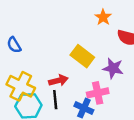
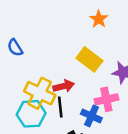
orange star: (103, 17) -> (99, 19), moved
yellow cross: (21, 86) -> (40, 93), moved

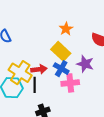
orange star: (99, 19) -> (66, 29), moved
blue cross: (91, 116) -> (61, 69), moved

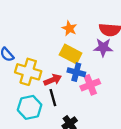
purple star: (85, 64) -> (103, 47), moved
yellow cross: (20, 73) -> (28, 72), moved

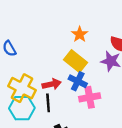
yellow cross: (28, 72) -> (22, 88), moved

